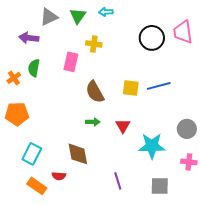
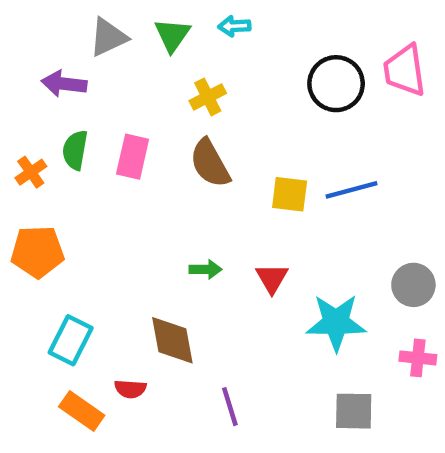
yellow cross: (94, 44) -> (208, 97), turned -35
pink rectangle: (71, 62) -> (133, 157), moved
brown semicircle: (95, 92) -> (210, 163), moved
purple line: (118, 181) -> (230, 407), moved

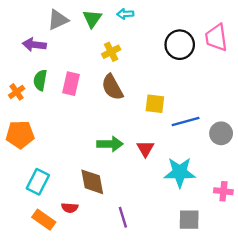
blue line: (352, 190) -> (186, 121), moved
green arrow: (206, 269) -> (110, 144), size x1.5
gray circle: (413, 285) -> (221, 133), moved

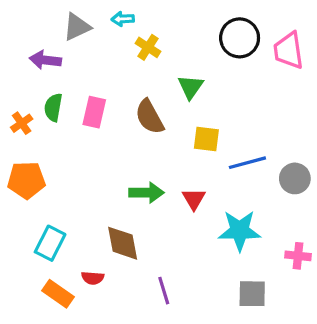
cyan arrow: (125, 14) -> (123, 19), moved
green triangle: (92, 19) -> (191, 87), moved
black circle: (180, 45) -> (240, 38), moved
yellow cross: (111, 52) -> (148, 47), moved, turned -30

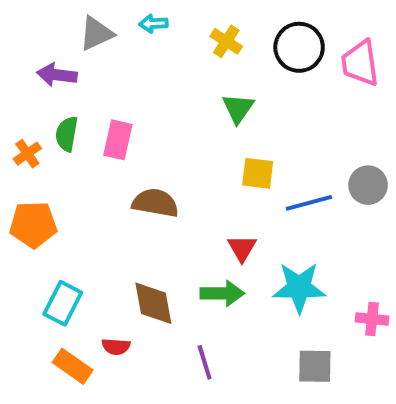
yellow cross: (148, 47) -> (226, 41), moved
brown semicircle: (150, 117) -> (155, 203), moved, turned 129
gray circle: (295, 178) -> (368, 185), moved
green arrow: (146, 193) -> (222, 293), moved

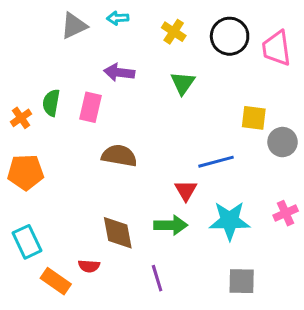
purple arrow: (57, 75) -> (119, 72), moved
yellow square: (258, 173) -> (254, 118), moved
blue line: (309, 203) -> (216, 162), moved
cyan rectangle: (63, 303) -> (27, 242), moved, turned -52
pink cross: (372, 319) -> (286, 213), moved, turned -30

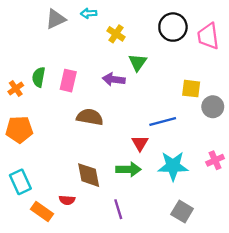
yellow cross: (174, 32) -> (116, 34), moved
purple arrow: (119, 72) -> (114, 79), moved
gray square: (242, 281) -> (182, 211), turned 30

